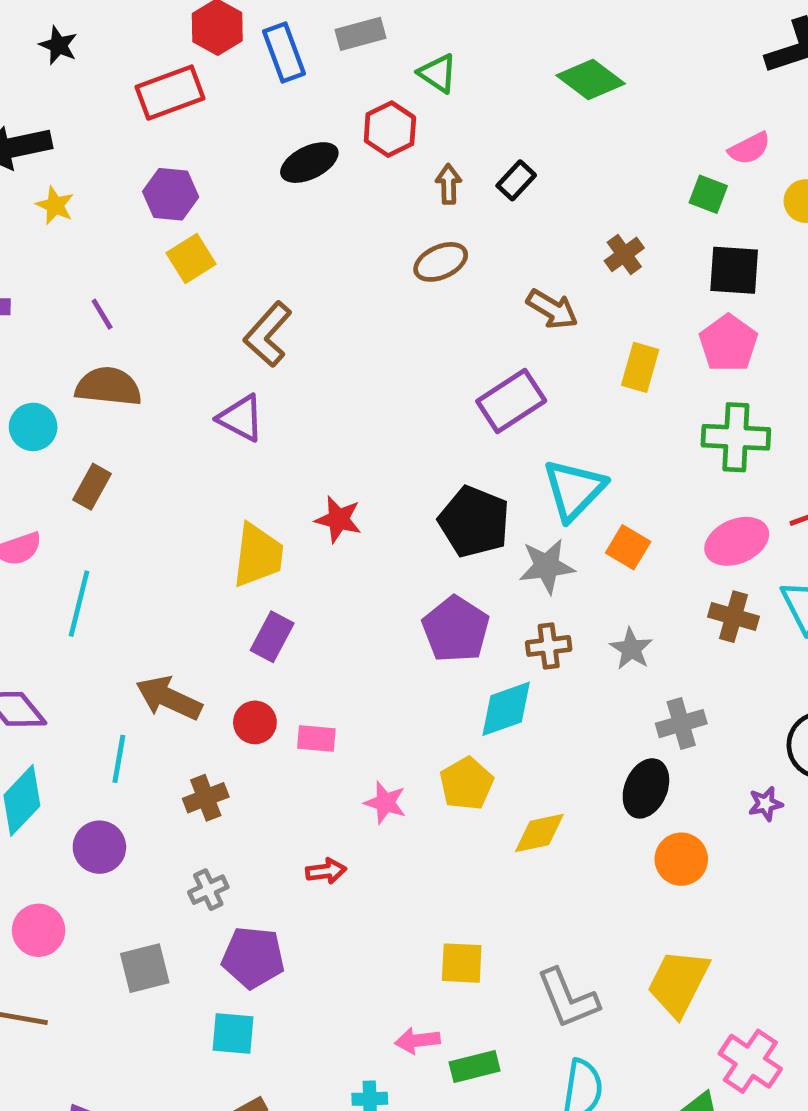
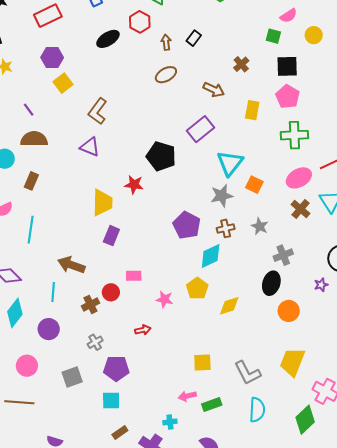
black pentagon: (474, 522) -> (161, 156), moved
brown cross: (734, 617) -> (301, 209), turned 30
red circle: (255, 722) -> (111, 292), moved

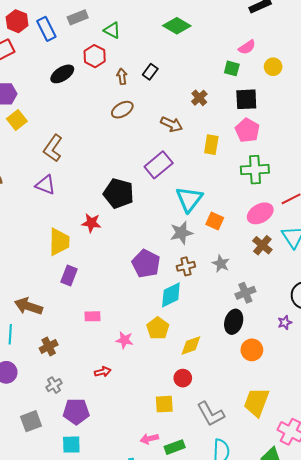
red circle: (111, 292) -> (183, 378), moved

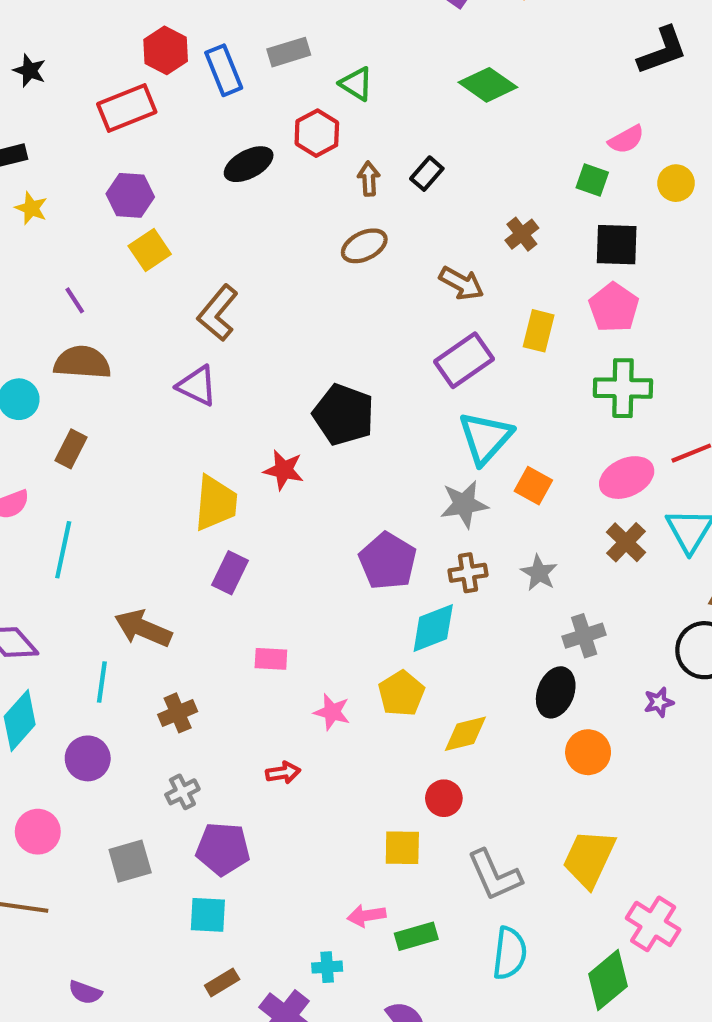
purple rectangle: (159, 165) -> (464, 360), moved

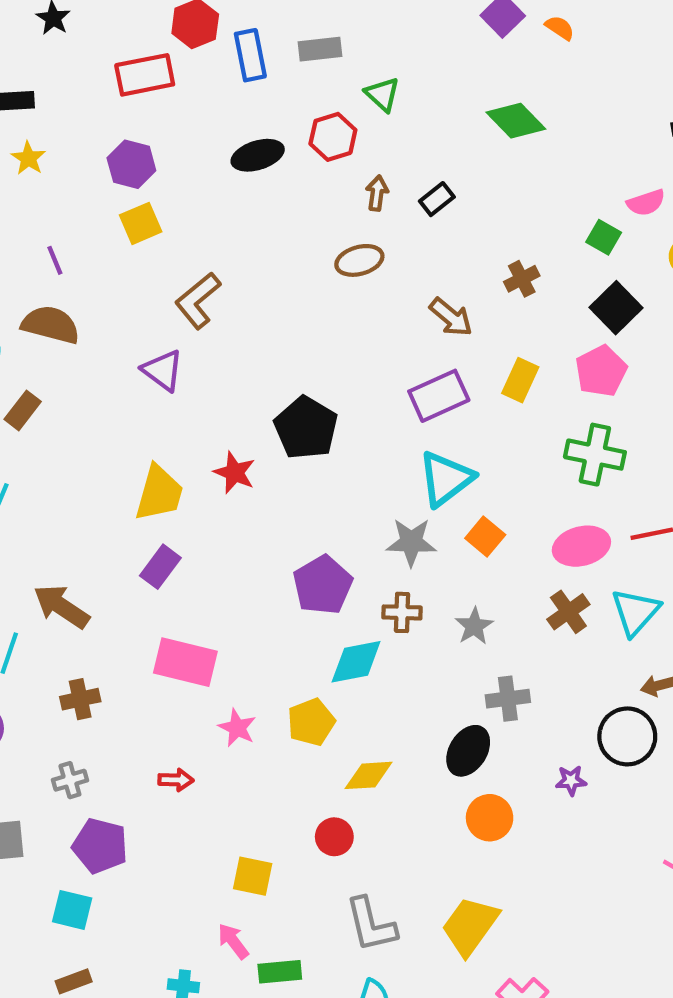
black square: (617, 245) -> (616, 308), turned 33
pink rectangle: (271, 659) -> (185, 662), size x1.8
yellow square: (402, 848) -> (253, 876), moved
pink arrow: (366, 916) -> (233, 941), turned 51

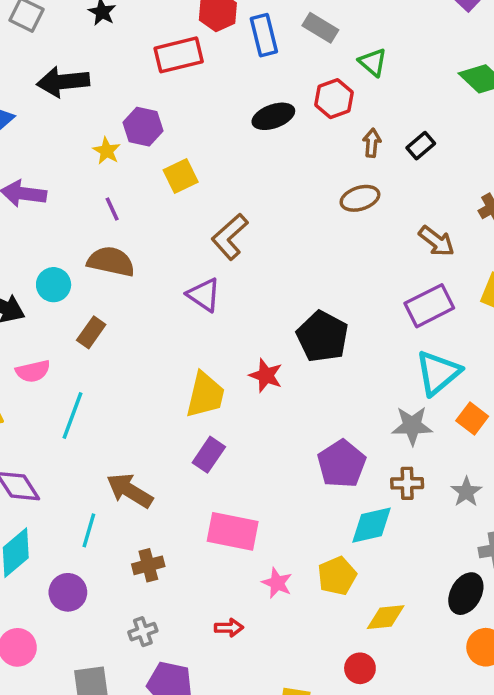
gray rectangle: (320, 49) -> (320, 28), turned 40
yellow star: (28, 158) -> (107, 151), moved
purple hexagon: (131, 164) -> (143, 127), moved

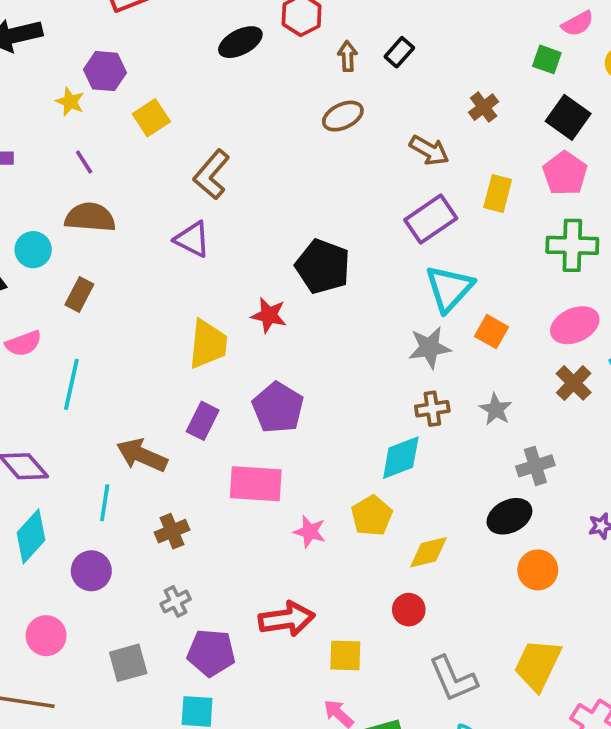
purple rectangle: (209, 455) -> (203, 421), moved
purple pentagon: (342, 464) -> (278, 408), moved
black ellipse: (466, 594) -> (509, 516), turned 42
red arrow: (229, 628) -> (287, 619), moved, size x1.8

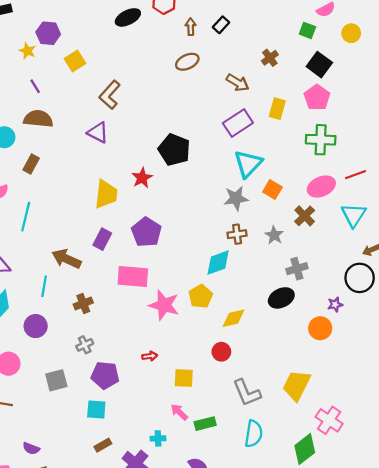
red star: (269, 315) -> (142, 178), turned 30
brown cross: (574, 383) -> (305, 216), moved
pink star: (310, 532) -> (164, 305), size x1.6
orange circle: (538, 570) -> (320, 328), moved
red arrow: (287, 619) -> (150, 356), size x0.5

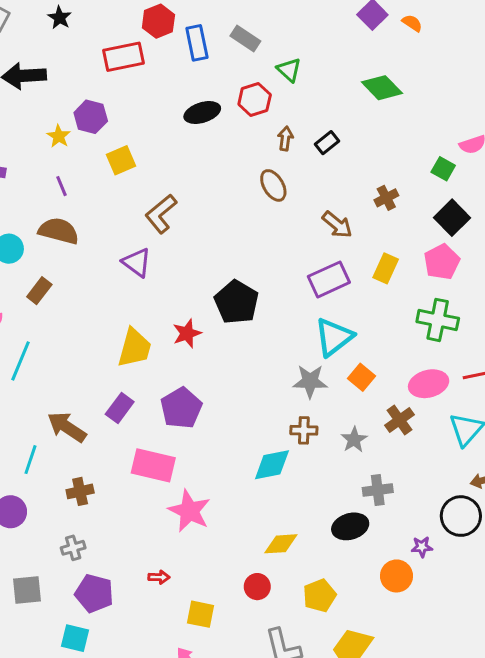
brown ellipse: (187, 62) -> (273, 185), turned 75
yellow pentagon: (201, 296) -> (319, 596), moved

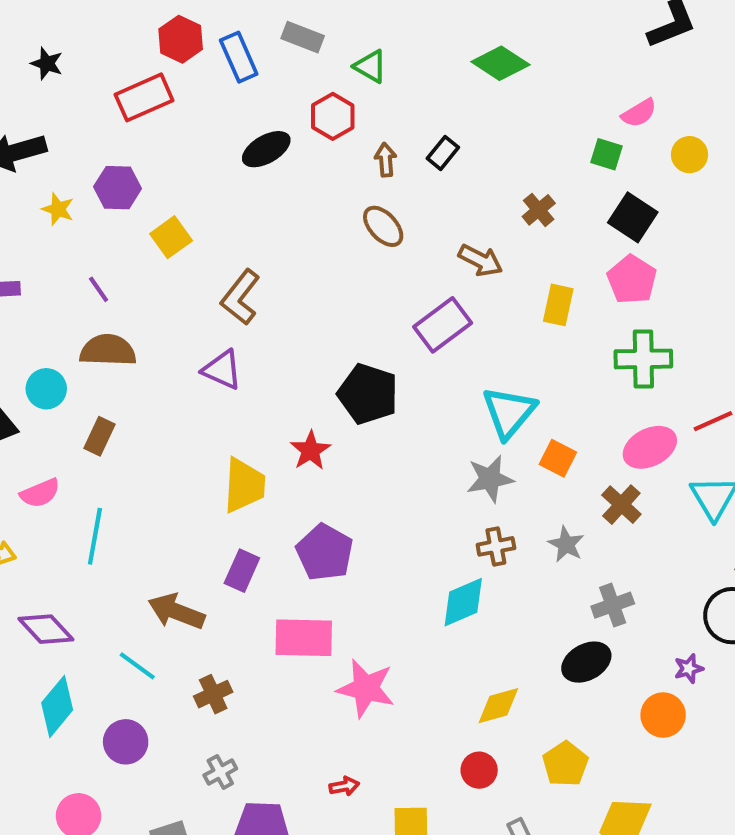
yellow star: (59, 136) -> (58, 209), moved
purple rectangle: (329, 279) -> (443, 325), moved
cyan line: (31, 460) -> (137, 666), turned -60

